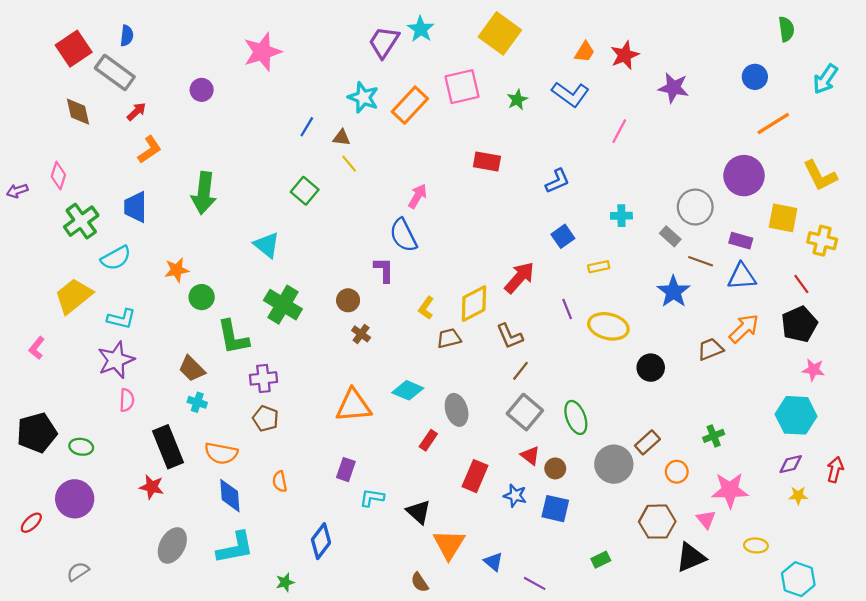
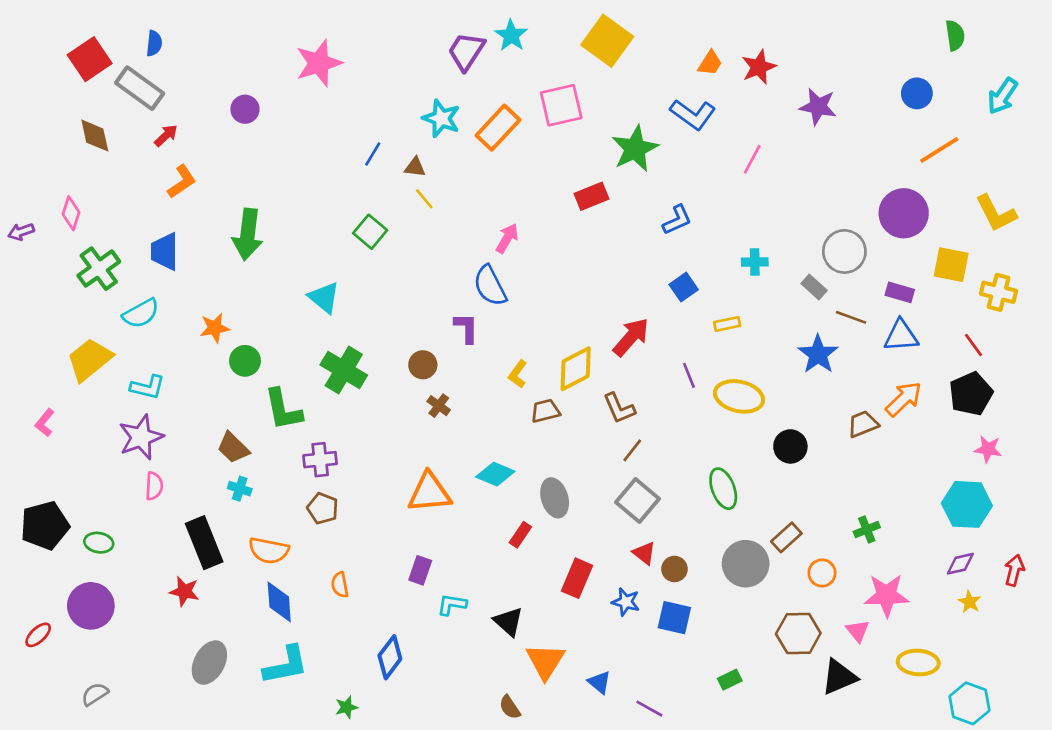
green star: (517, 100) -> (635, 149), moved, size x1.8
red rectangle: (487, 161) -> (591, 196), turned -32
green ellipse: (576, 417) -> (723, 489), moved
yellow star: (798, 496) -> (970, 602), turned 30
yellow ellipse: (756, 545) -> (918, 663), size x1.4

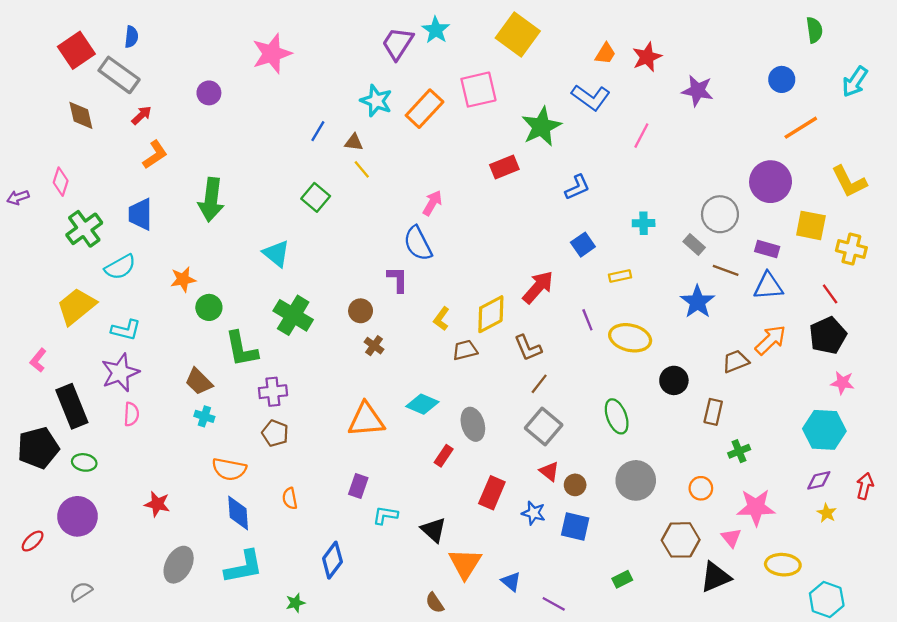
brown rectangle: (786, 537) -> (713, 412), moved, turned -35
black rectangle: (204, 543) -> (72, 406), moved

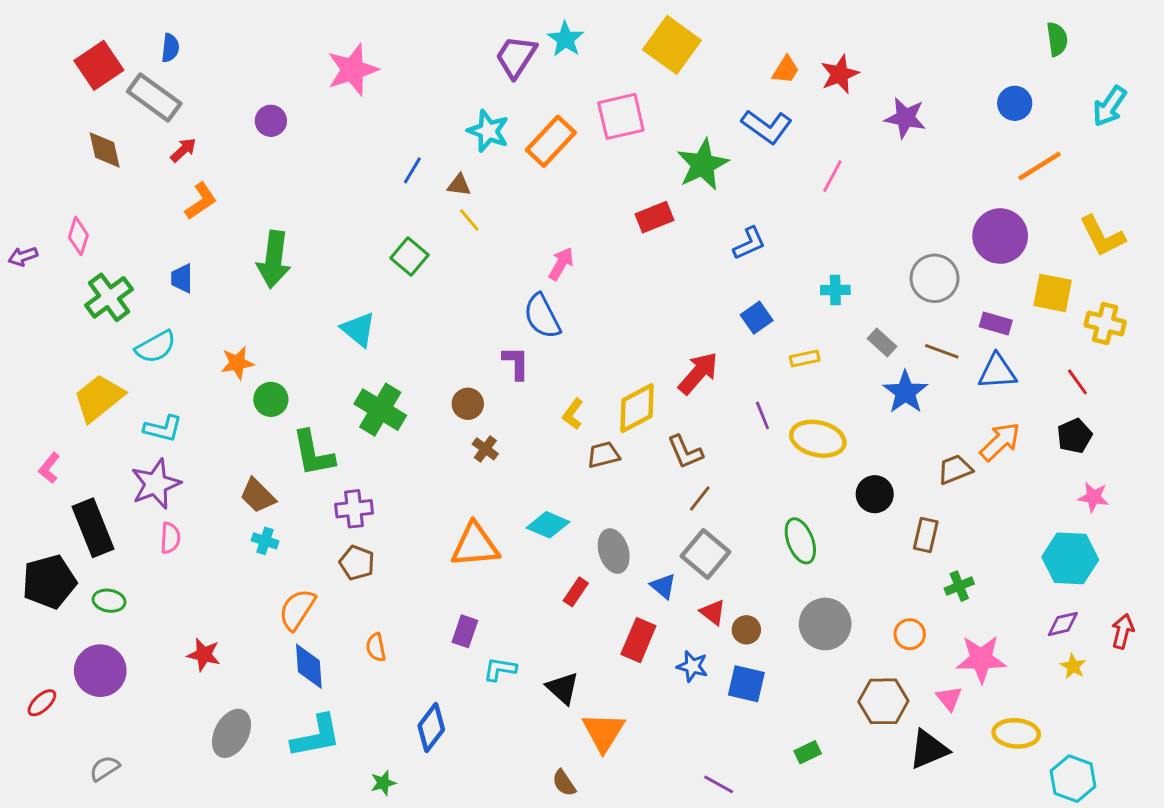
blue trapezoid: (140, 214) -> (182, 278), size x0.7
gray rectangle: (694, 245) -> (882, 342), moved
black pentagon: (828, 336) -> (1075, 436), size x0.7
orange semicircle: (229, 469) -> (297, 609), turned 112
blue triangle: (511, 582) -> (663, 586), moved

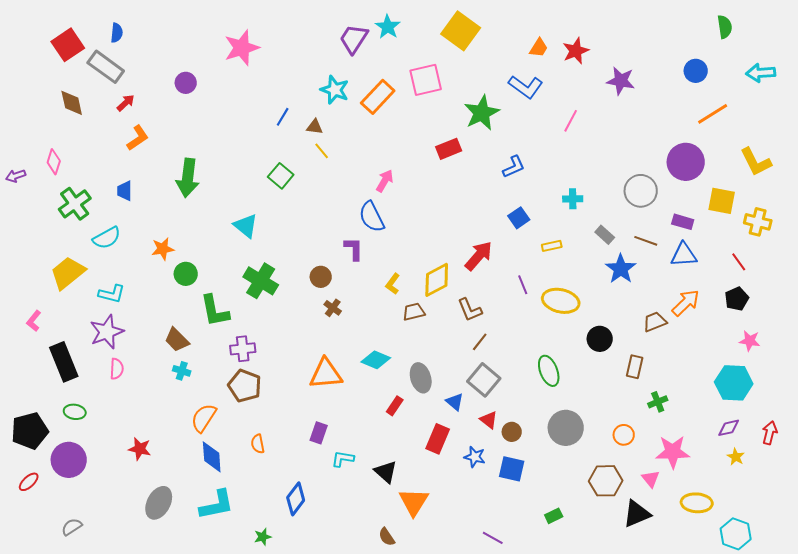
cyan arrow: (1110, 106) -> (761, 73), turned 52
brown pentagon: (357, 563) -> (245, 386), size x1.4
black pentagon: (49, 582) -> (30, 431), moved

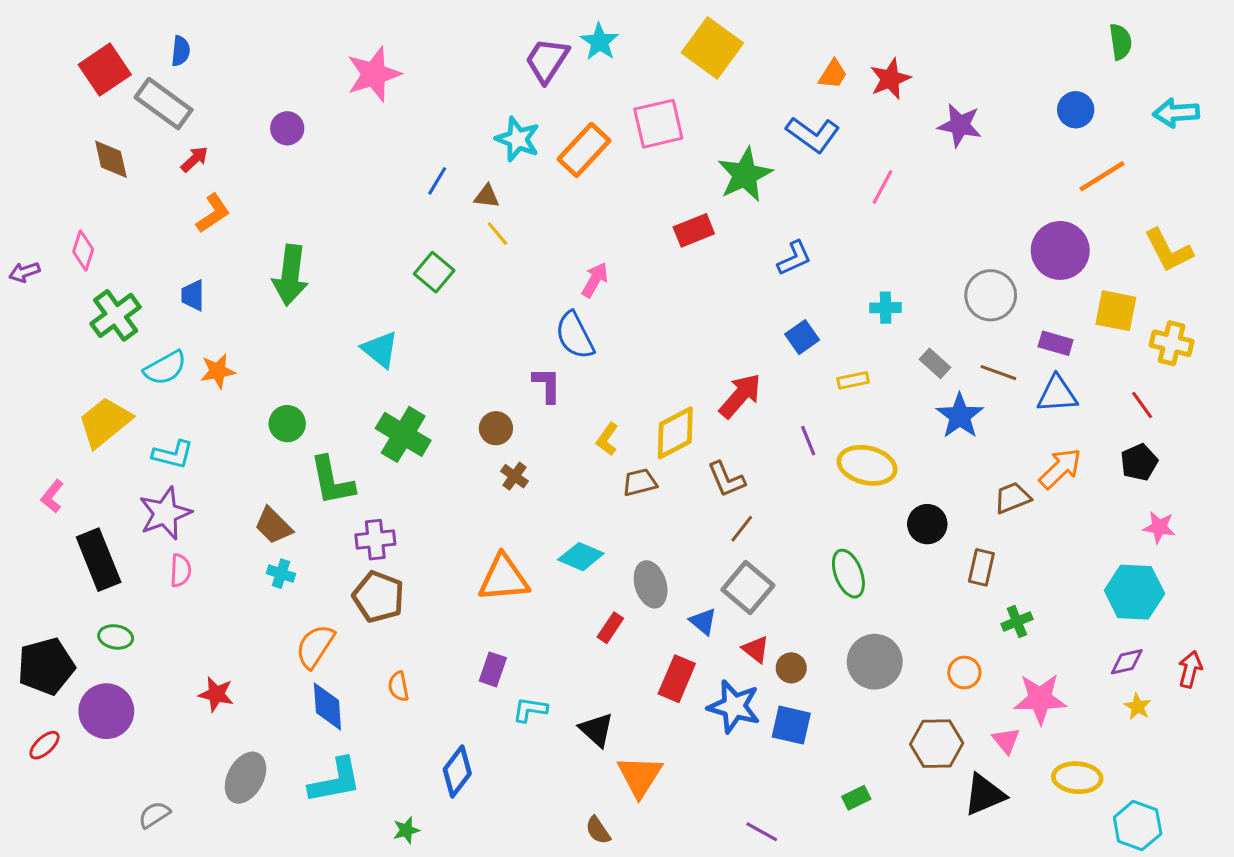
orange star: (163, 249) -> (218, 371), moved
blue star: (475, 457) -> (734, 707), size x1.6
gray semicircle: (72, 527) -> (154, 815), moved

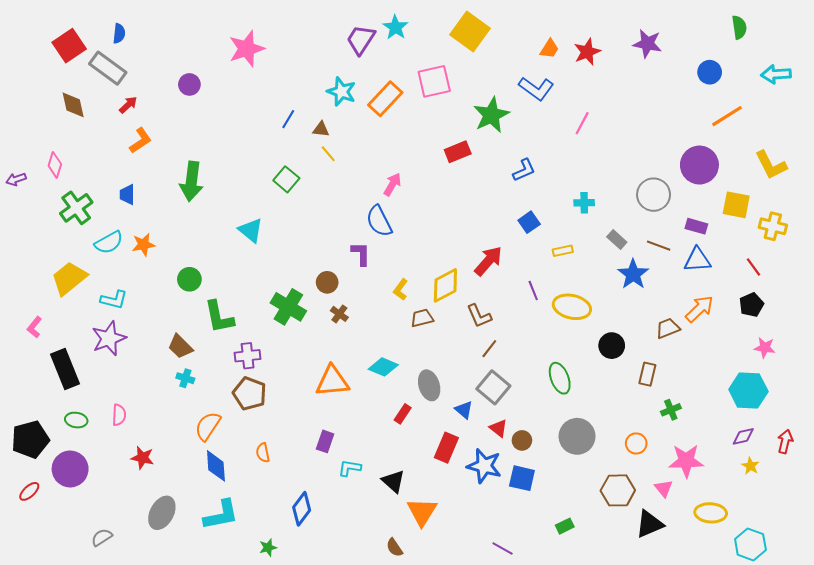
purple star: (960, 125) -> (647, 44), moved
green cross: (403, 434) -> (288, 307), moved
pink semicircle: (181, 570) -> (119, 415), moved

